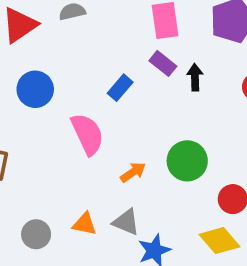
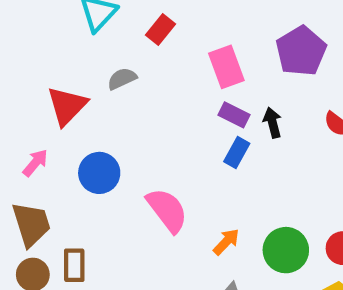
blue rectangle: (120, 88) -> (237, 153), moved
green circle: (187, 161) -> (286, 250), moved

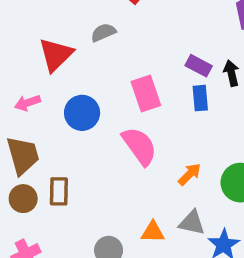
pink rectangle: (226, 67) -> (146, 93), moved
blue rectangle: (237, 153) -> (200, 98), turned -35
pink arrow: (35, 163) -> (27, 103), turned -150

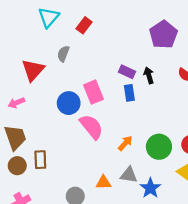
gray semicircle: (103, 33) -> (63, 54), turned -42
blue circle: (82, 113) -> (69, 103), moved

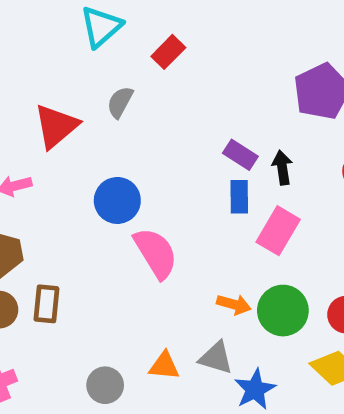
pink rectangle: (94, 92) -> (278, 231), moved, turned 45
orange arrow: (125, 143) -> (234, 304), moved, turned 56

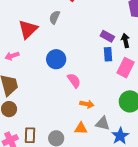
pink semicircle: (156, 253) -> (74, 81), size x0.7
brown rectangle: (46, 304) -> (30, 135), moved
orange arrow: (234, 304) -> (87, 104), moved

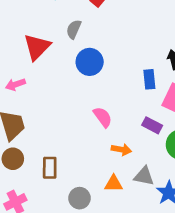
purple rectangle: (107, 36) -> (152, 125), moved
blue circle: (56, 59) -> (90, 62), moved
brown rectangle: (30, 135) -> (50, 168), moved

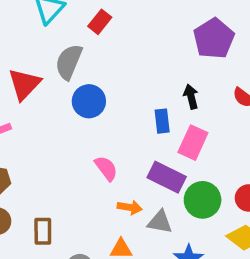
gray semicircle: (74, 29) -> (69, 62), size x1.5
purple rectangle: (152, 125) -> (167, 177), size x1.5
gray triangle: (144, 176) -> (160, 222), moved

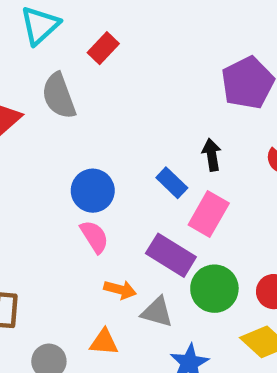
gray semicircle: (69, 62) -> (59, 96), turned -48
blue circle: (89, 101) -> (93, 191), moved
blue rectangle: (162, 121) -> (172, 183), turned -45

